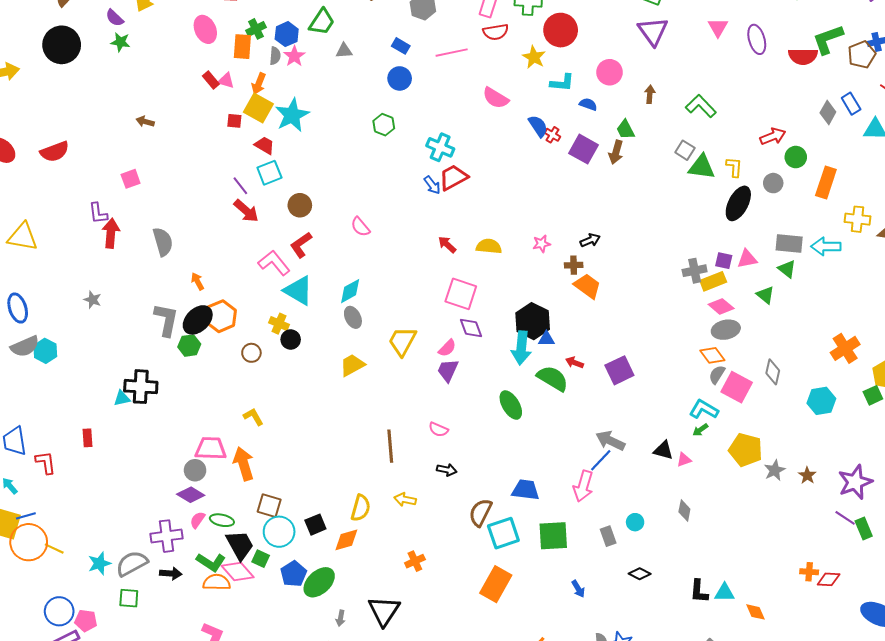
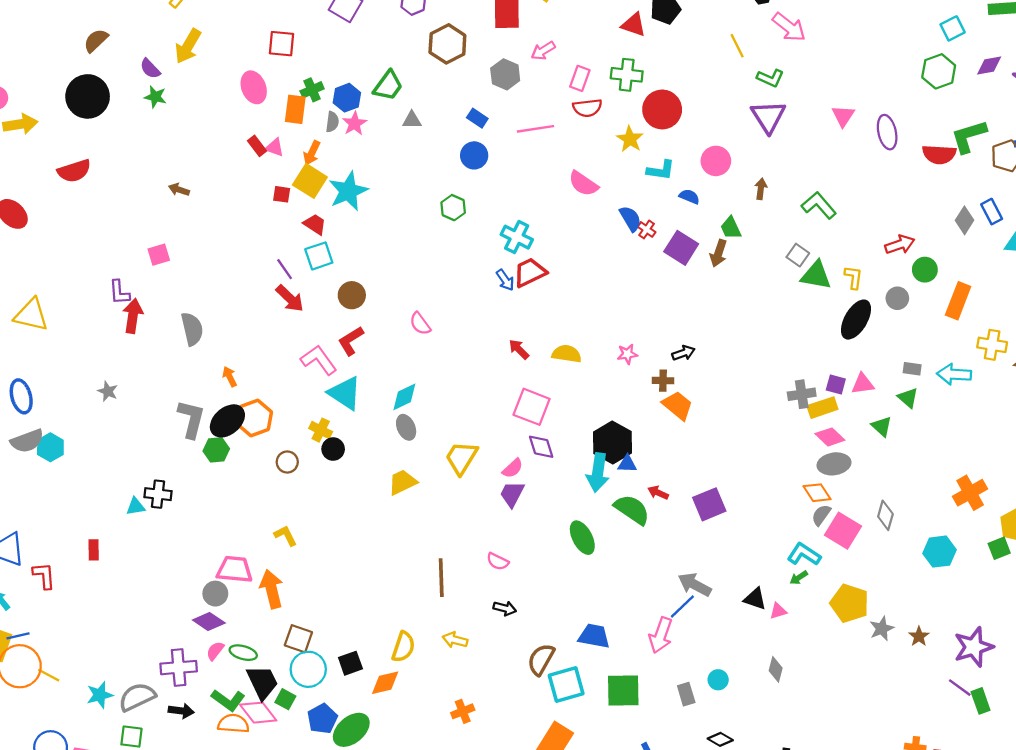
red semicircle: (55, 152) -> (74, 171), moved
gray rectangle: (789, 244) -> (912, 369), size x0.6
black cross: (141, 387) -> (158, 494), size x0.7

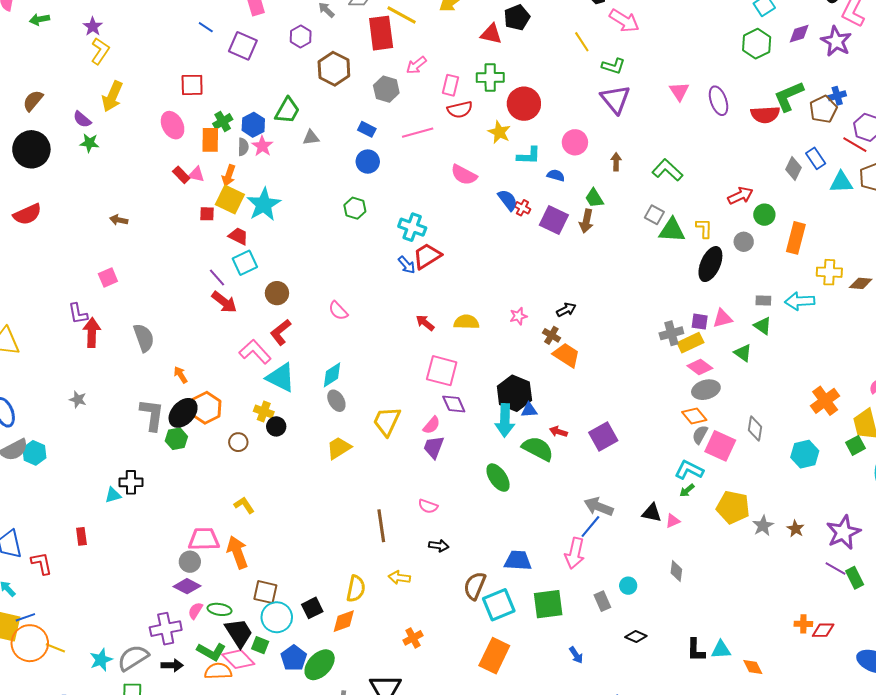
brown cross: (663, 381) -> (551, 335), turned 36

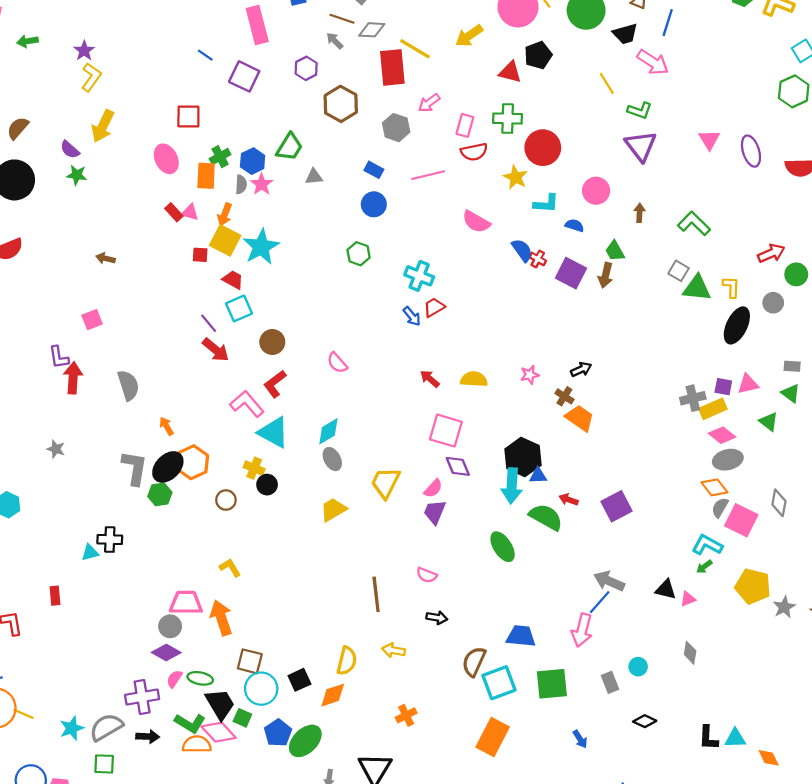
red trapezoid: (427, 256) -> (434, 307), size x0.7

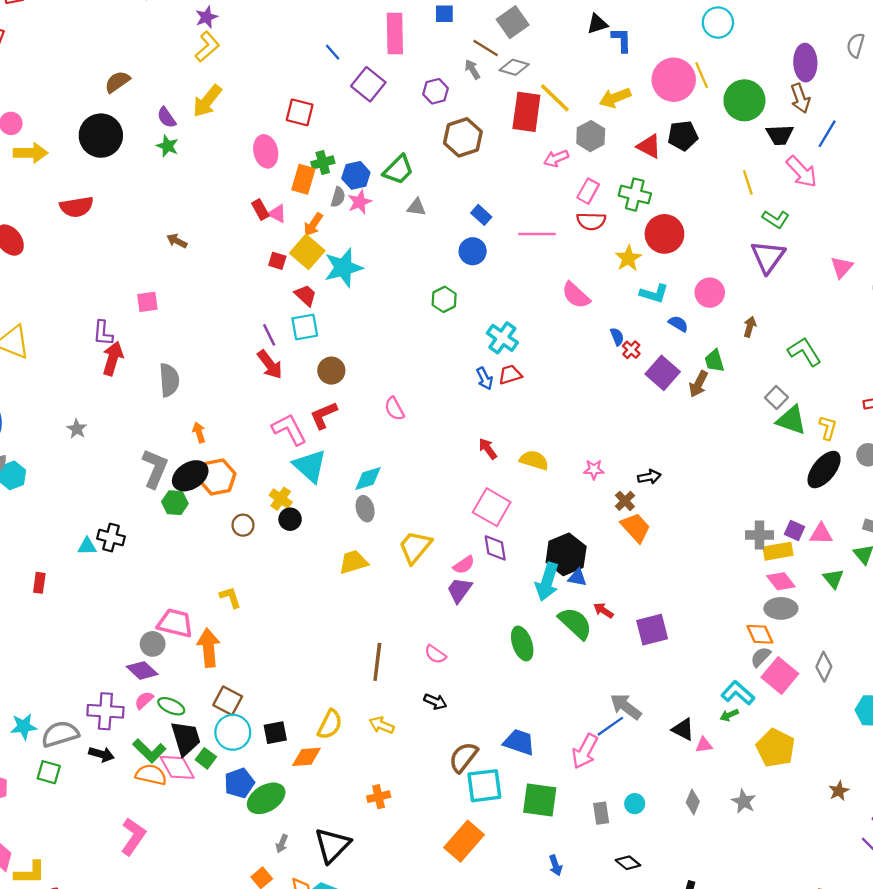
gray hexagon: (396, 128) -> (591, 136), moved
blue semicircle: (522, 250) -> (617, 337), size x0.7
gray star: (784, 607) -> (744, 801), moved, turned -30

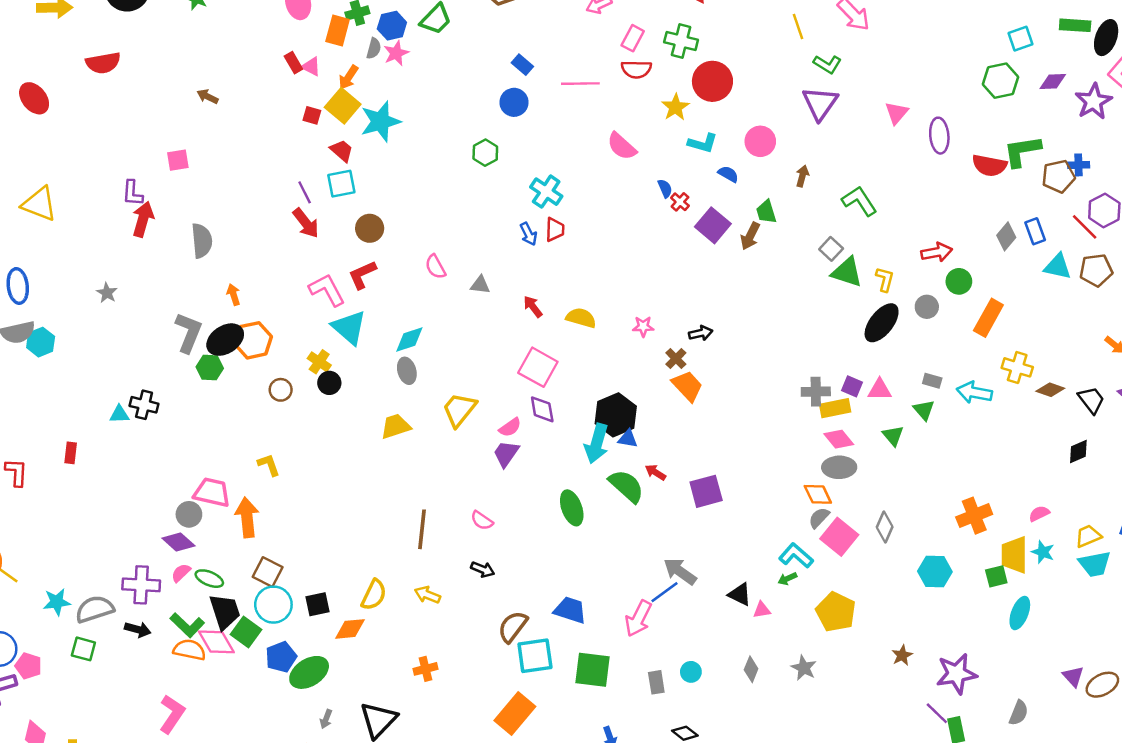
gray triangle: (417, 207) -> (480, 285), moved
red trapezoid: (510, 375) -> (555, 230), turned 110
green square: (206, 758) -> (246, 632), size x1.4

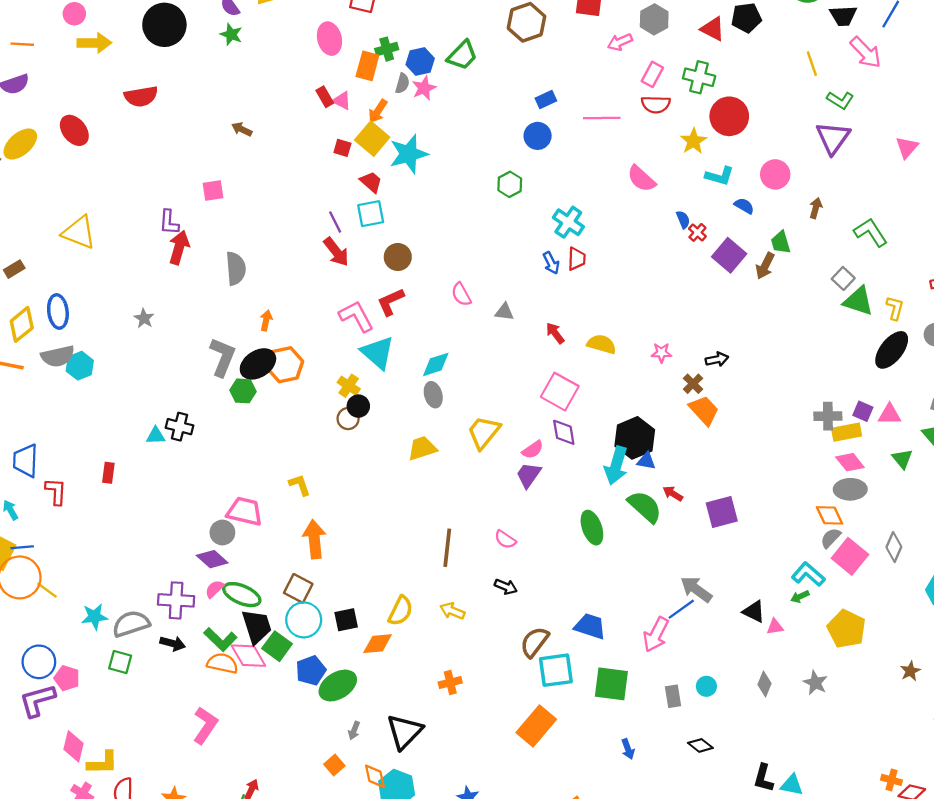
blue rectangle: (522, 65) -> (546, 100), turned -66
orange arrow: (234, 295) -> (266, 320), turned 30
brown circle: (281, 390) -> (348, 419), moved
orange arrow: (247, 517) -> (314, 539), moved
green ellipse: (209, 579) -> (242, 595), size x1.4

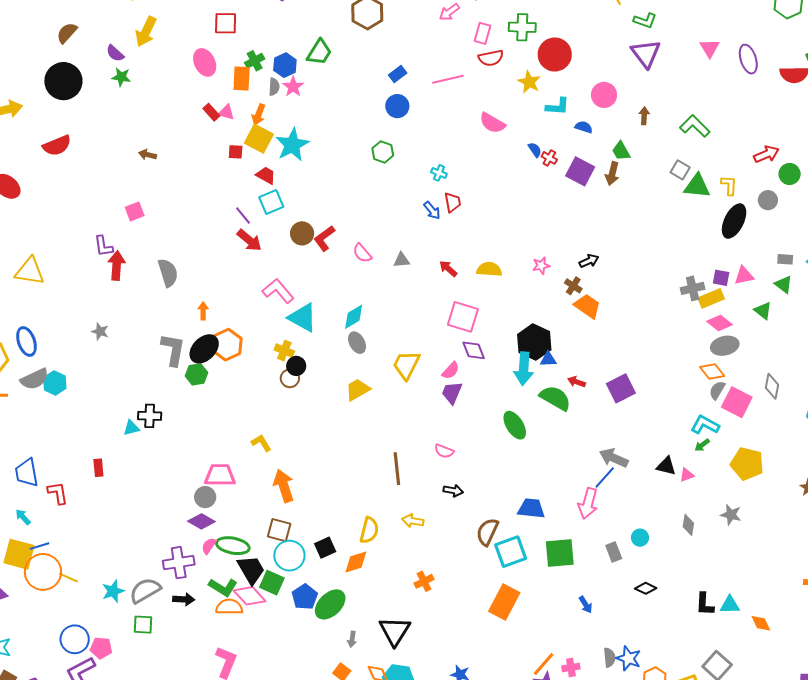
cyan cross: (568, 222) -> (439, 173), size x0.6
red L-shape: (391, 302) -> (324, 238), moved

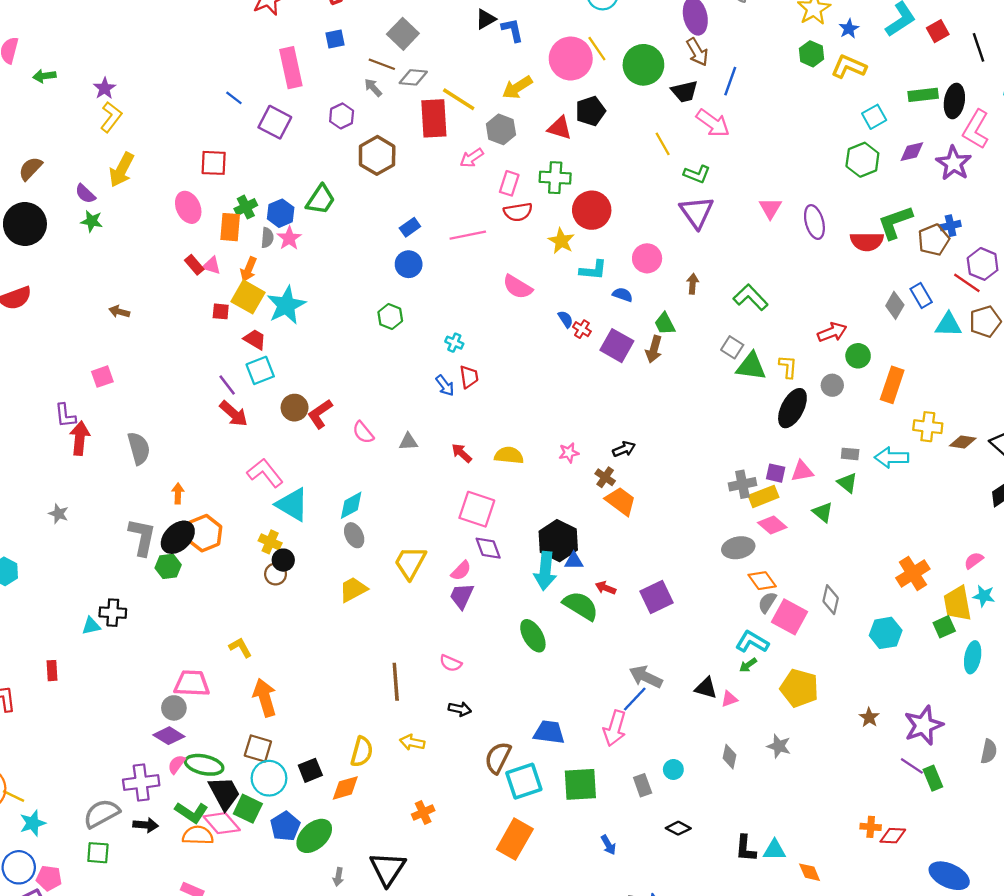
gray ellipse: (725, 346) -> (738, 548), moved
cyan star: (113, 591) -> (33, 823), moved

